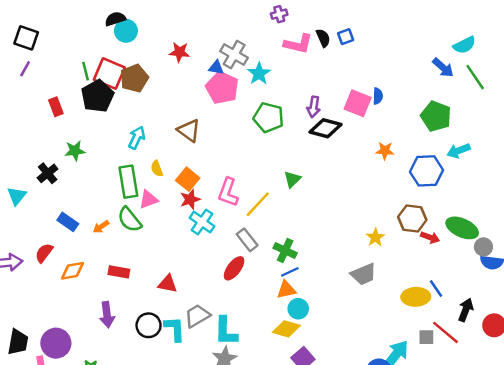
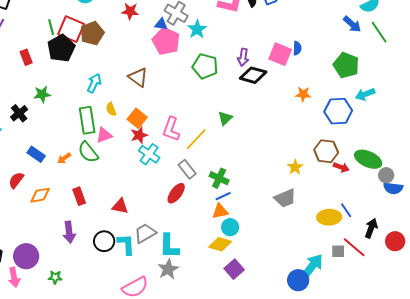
red rectangle: (119, 272) -> (79, 196), turned 60

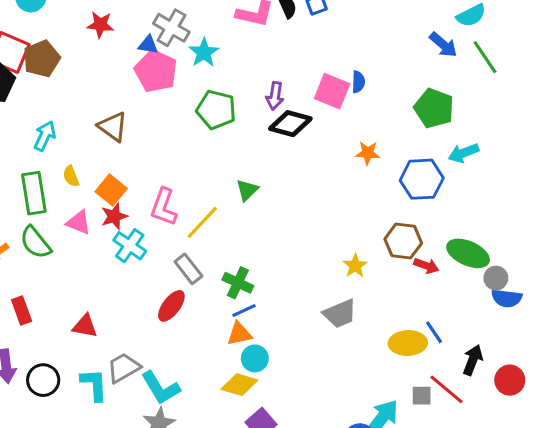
pink triangle: (104, 135) -> (79, 222), moved, turned 42
black circle: (104, 241) -> (43, 380), moved
cyan L-shape: (169, 246) -> (161, 388), turned -32

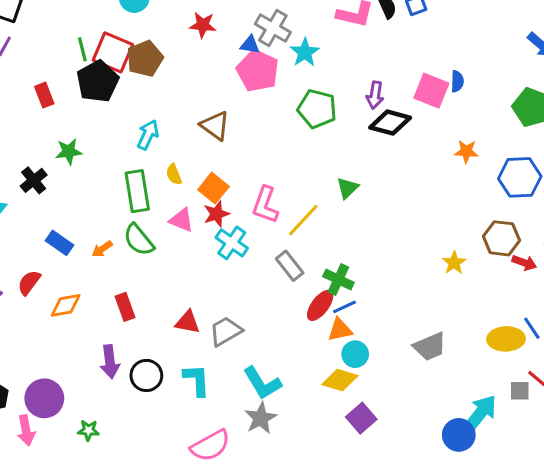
red ellipse: (171, 306) -> (320, 305), moved
gray trapezoid: (340, 314) -> (430, 347), moved
gray trapezoid: (123, 368) -> (226, 331), moved

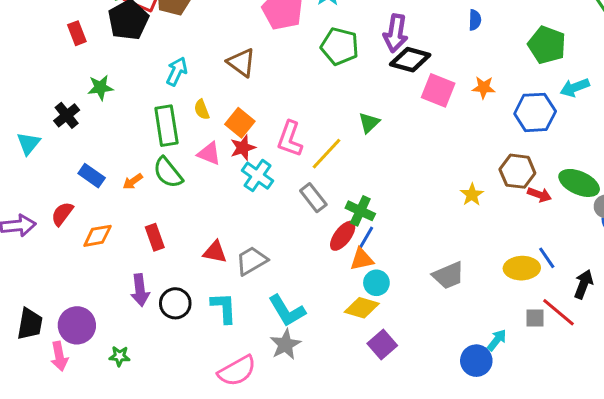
pink square: (431, 91) -> (438, 90), moved
purple arrow: (375, 95) -> (396, 33), size x1.4
blue line: (344, 307) -> (366, 237), turned -35
cyan arrow: (480, 414) -> (497, 340), size x0.6

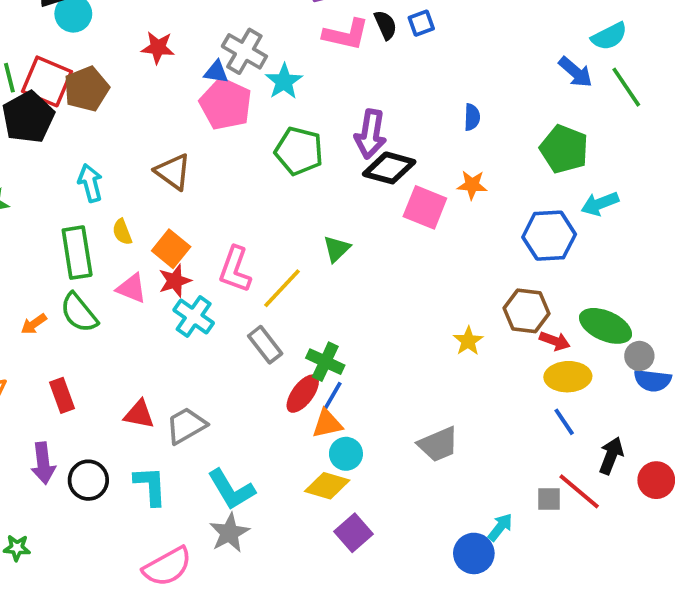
cyan arrow: (177, 71) -> (90, 183), turned -40
orange star: (484, 87) -> (472, 185), moved
yellow ellipse: (522, 268) -> (568, 377), moved

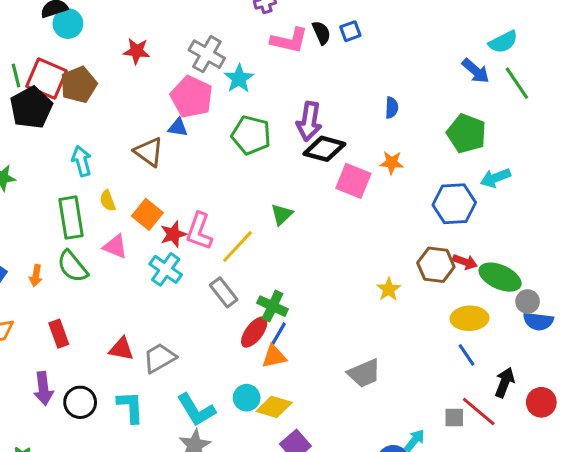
blue triangle: (216, 72) -> (178, 127), moved
red star: (175, 281) -> (173, 234), moved
orange arrow: (34, 324) -> (36, 276), turned -45
red arrow: (555, 341) -> (465, 262), moved
cyan circle: (346, 454) -> (247, 398), moved

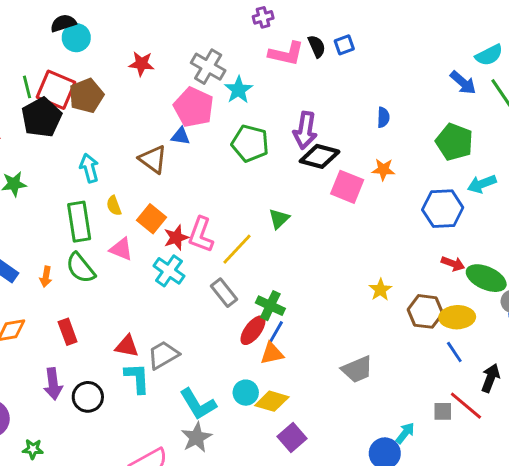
brown hexagon: (436, 265) -> (425, 311), moved
cyan L-shape: (131, 407) -> (137, 378), moved

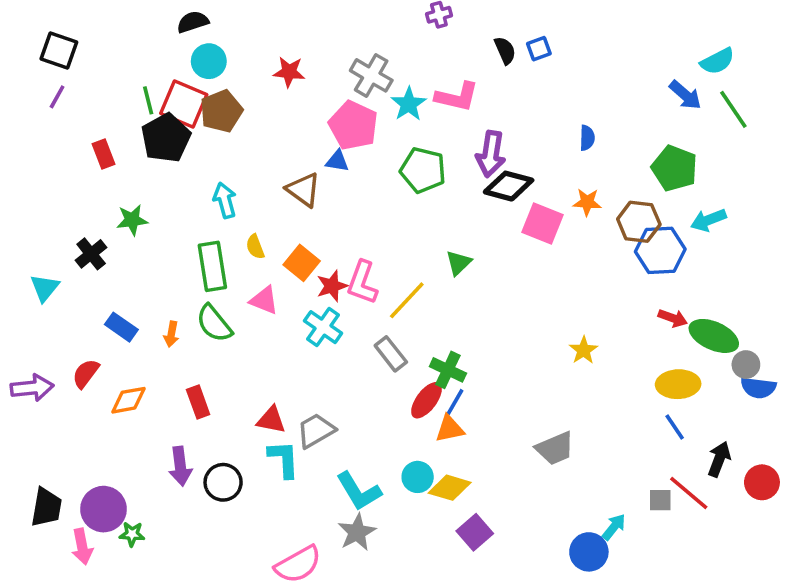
cyan circle: (76, 38) -> (209, 61), moved
pink L-shape: (286, 54) -> (457, 97), moved
brown hexagon: (425, 311) -> (639, 222), moved
green star: (33, 449) -> (132, 534), moved

